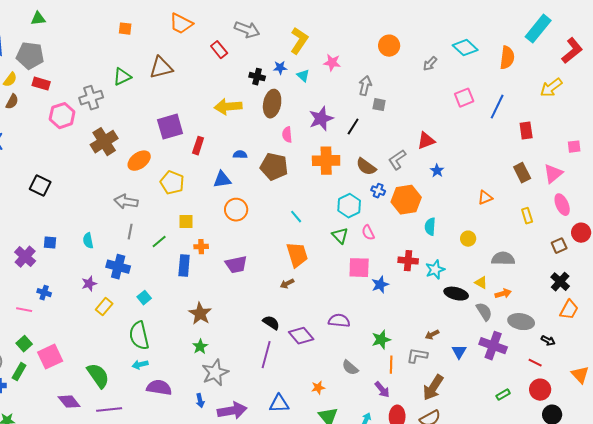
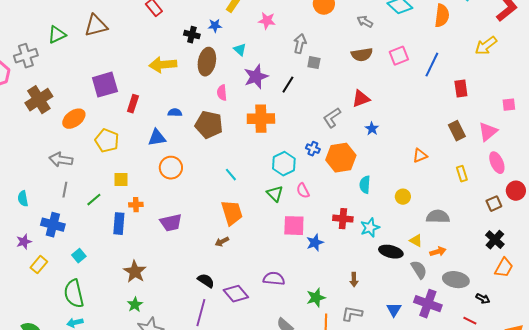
gray arrow: (430, 64) -> (365, 22), turned 77
cyan triangle: (303, 76) -> (240, 50), moved
brown semicircle: (366, 167) -> (362, 55), moved, turned -45
brown arrow: (432, 335) -> (354, 280), moved, turned -64

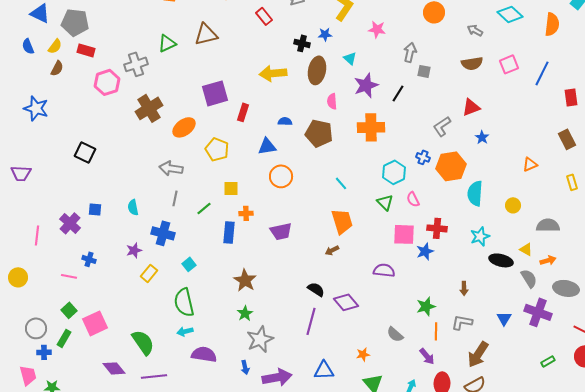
cyan semicircle: (365, 185) -> (475, 193), size x1.4
red cross: (343, 219) -> (437, 228), moved
purple semicircle: (274, 279) -> (384, 270), moved

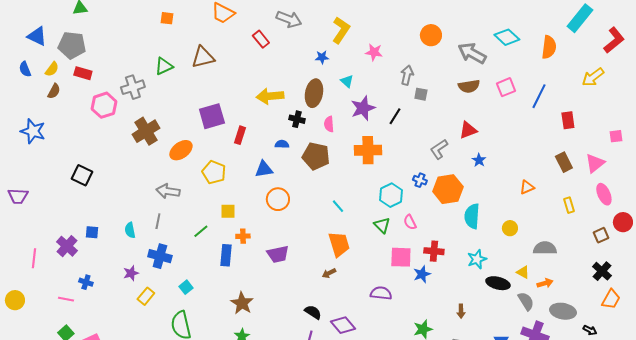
gray arrow: (475, 30) -> (472, 53), size x1.8
black cross: (302, 43) -> (297, 119), moved
gray line: (175, 198) -> (158, 221), moved

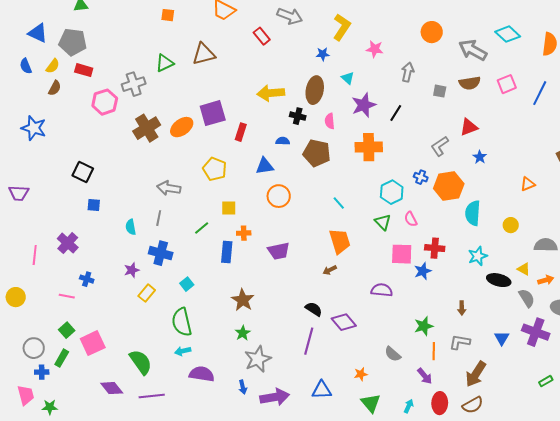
gray square: (421, 94) -> (440, 91), moved
orange ellipse: (181, 150) -> (182, 127), moved
blue square: (92, 232) -> (94, 205), moved

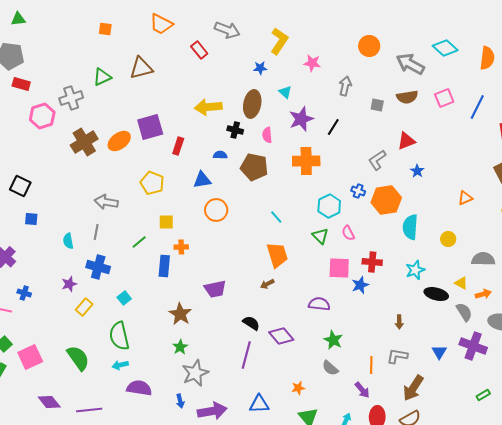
purple trapezoid: (279, 251) -> (215, 289), moved
green star: (424, 326) -> (333, 340), moved, turned -30
green semicircle: (141, 362) -> (78, 358), moved

